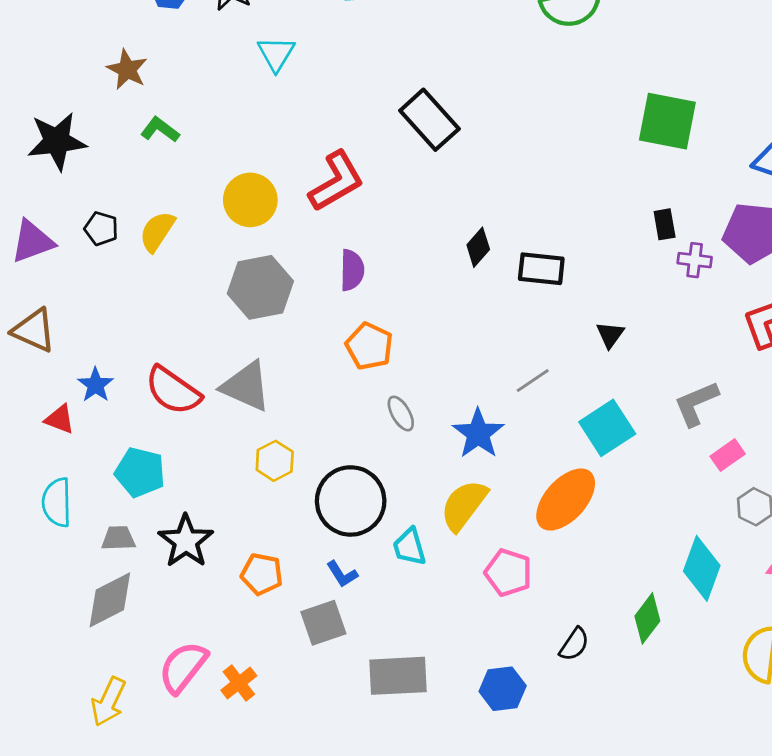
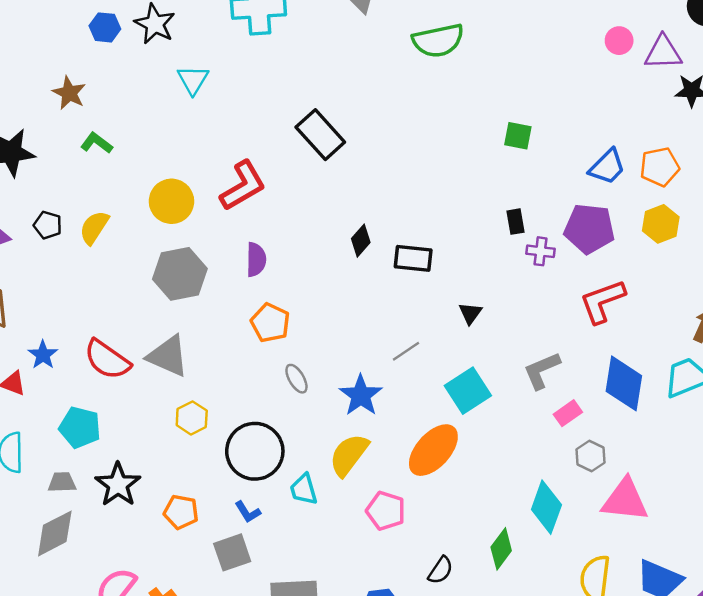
green square: (667, 121) -> (518, 136), size x0.6

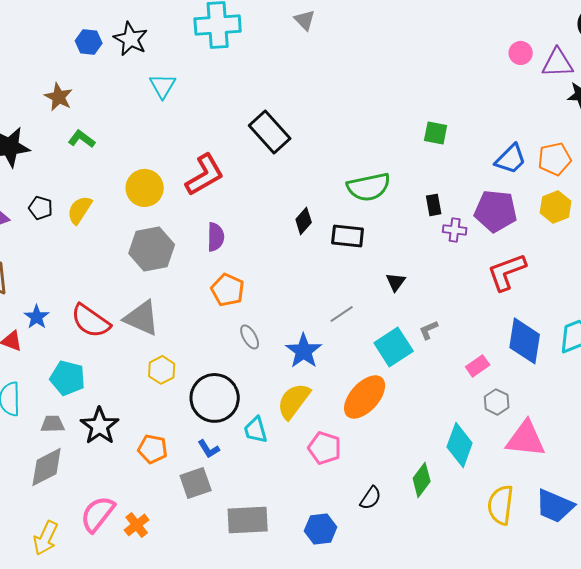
green semicircle: (438, 41) -> (369, 187), moved
gray L-shape: (542, 370) -> (429, 330), moved, size x0.6

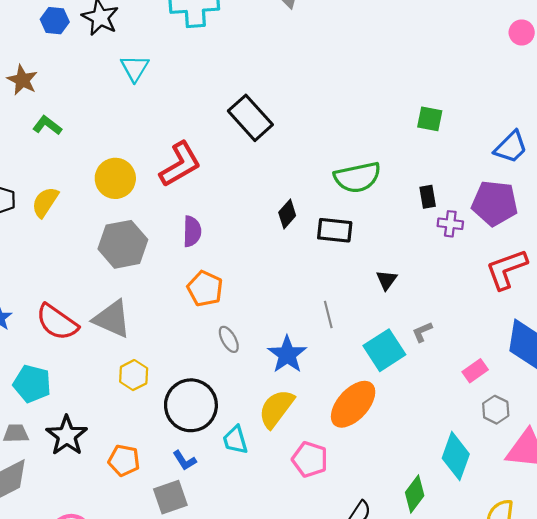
gray line: (342, 314) -> (328, 315), turned -70

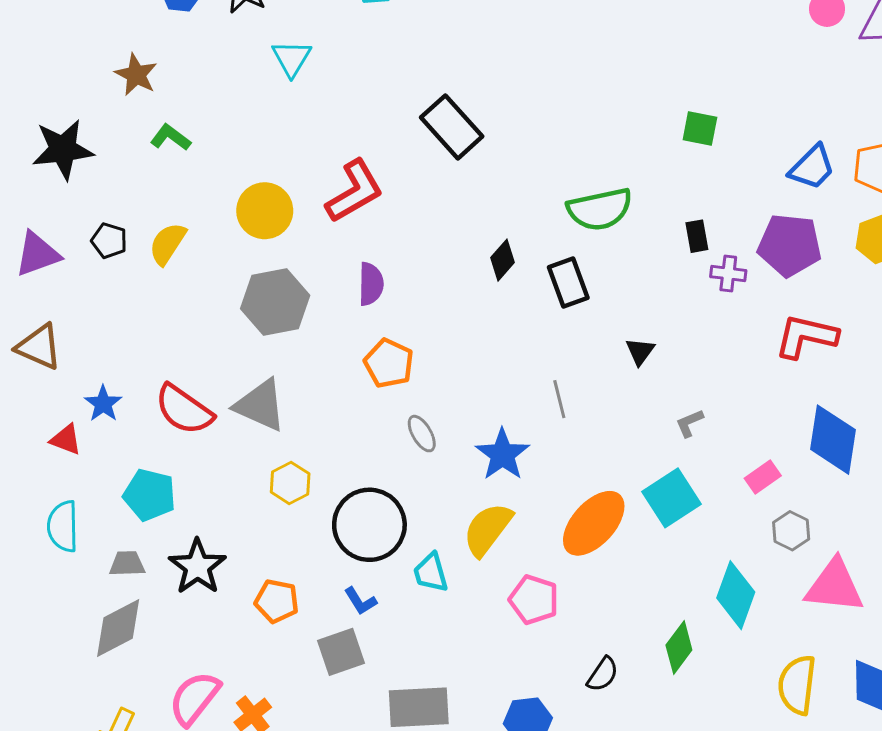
black rectangle: (335, 230) -> (568, 283), turned 64
red L-shape: (507, 269) -> (806, 336), turned 33
cyan square: (384, 350) -> (671, 498), moved

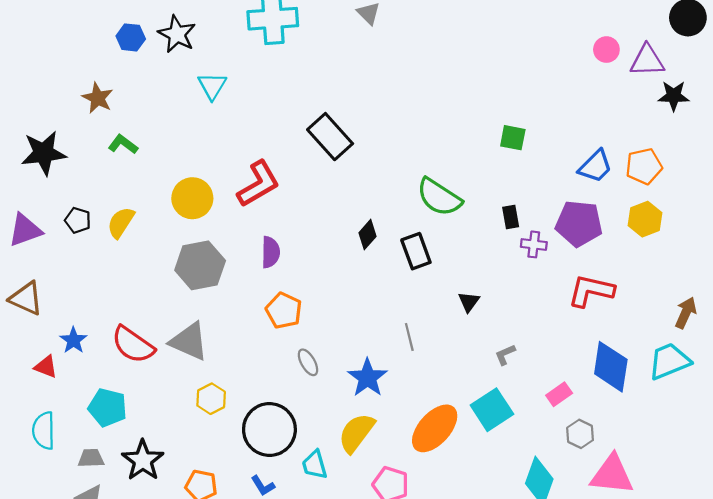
green semicircle: (600, 209) -> (439, 197), turned 45

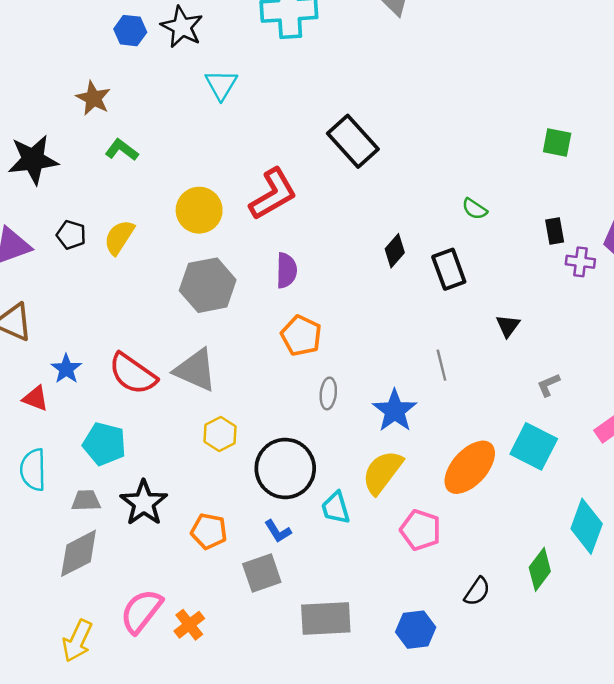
green semicircle: (439, 197) -> (475, 209), size x0.5
gray ellipse: (308, 362) -> (328, 393), turned 36
cyan square: (492, 410) -> (534, 446), turned -30

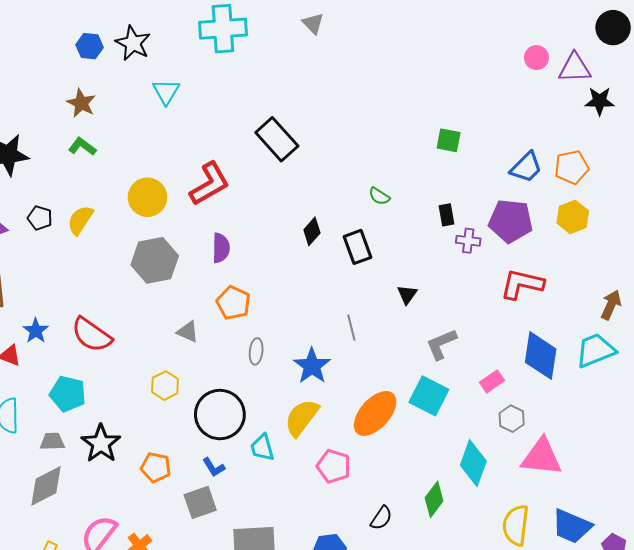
brown star: (93, 98) -> (81, 103), moved
gray triangle: (195, 370) -> (188, 332), moved, size x0.6
gray L-shape: (548, 385) -> (441, 344), size x1.6

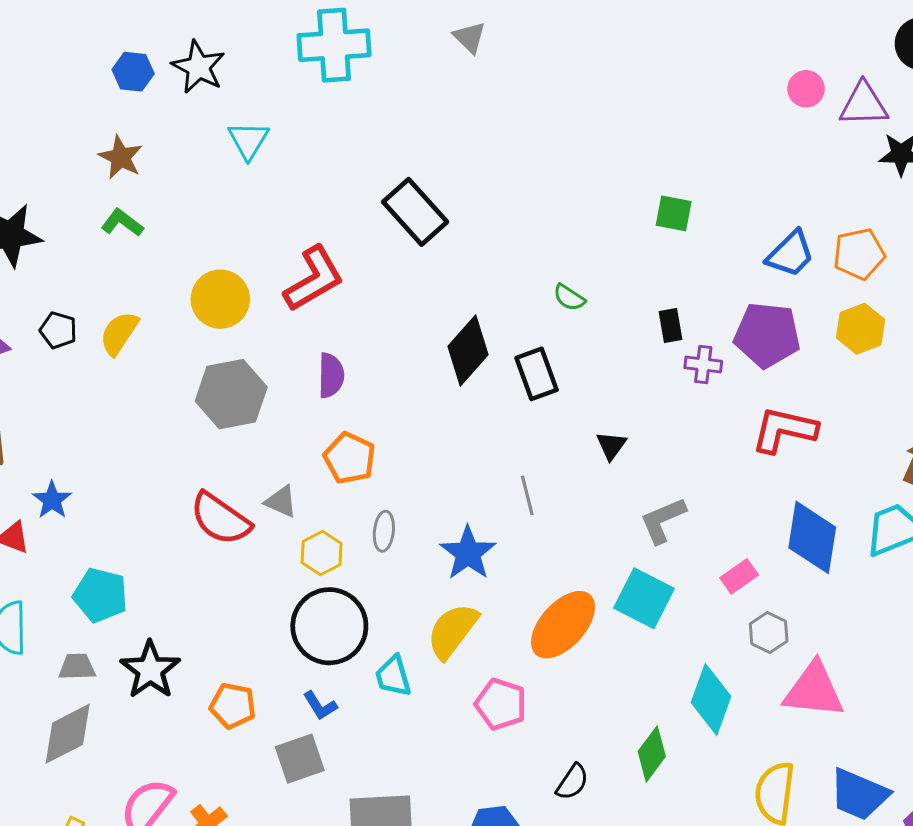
black diamond: (312, 231) -> (468, 351), size x1.6
red semicircle: (92, 335) -> (220, 519), moved
yellow hexagon: (165, 386) -> (322, 553), moved

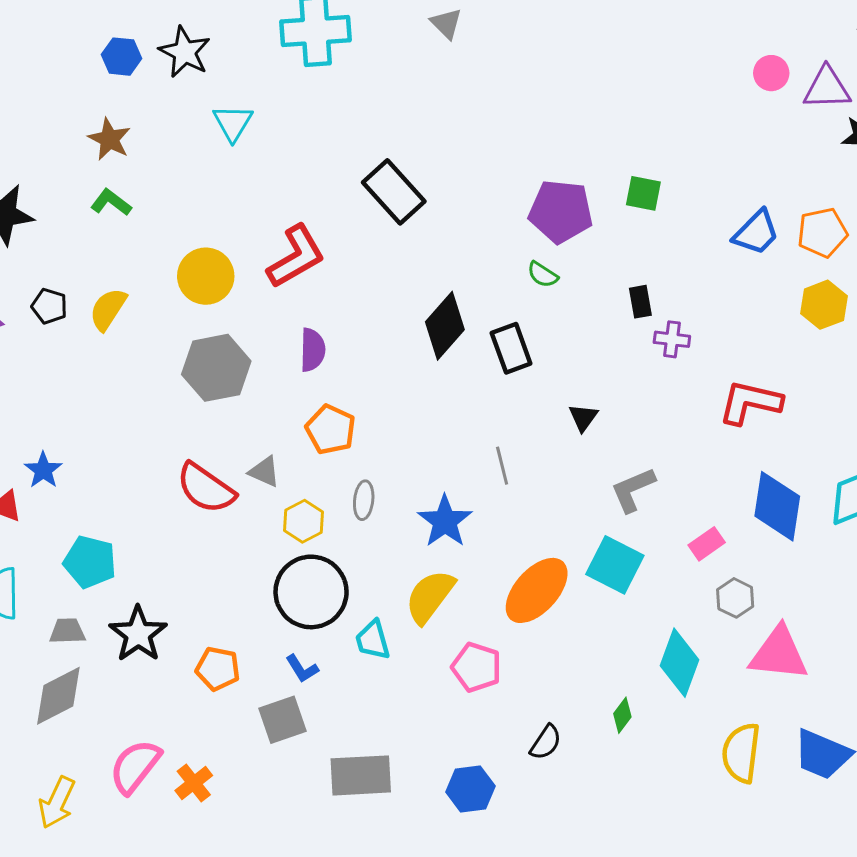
purple pentagon: (767, 335) -> (561, 211), moved
green diamond: (652, 754) -> (622, 715), size x0.7

